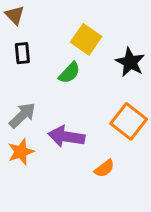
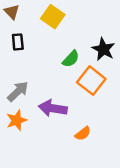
yellow square: (86, 39) -> (53, 17), moved
green semicircle: (69, 73) -> (71, 59), moved
orange square: (129, 121) -> (91, 81), moved

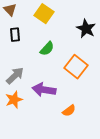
black star: (103, 49) -> (86, 29), moved
green semicircle: (71, 59) -> (47, 49), moved

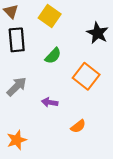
black rectangle: (15, 35) -> (17, 40), size x1.5
purple arrow: (44, 90) -> (50, 102), size x0.6
orange star: (14, 100) -> (17, 140), moved

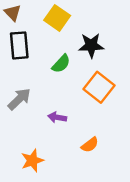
black star: (97, 33) -> (91, 45), moved, turned -30
orange star: (17, 140) -> (32, 160), moved

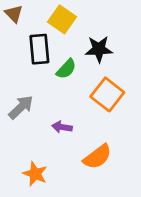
black rectangle: (19, 45) -> (39, 49), moved
orange semicircle: (90, 145) -> (97, 157), size x1.5
orange star: (32, 160) -> (35, 174), turned -30

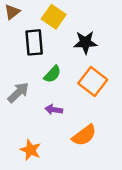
brown triangle: (14, 14) -> (12, 12), turned 35
green semicircle: (66, 69) -> (52, 74), moved

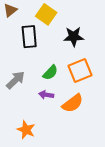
green semicircle: (52, 74) -> (50, 73), moved
orange square: (93, 82) -> (80, 70), turned 30
orange semicircle: (84, 135) -> (73, 103), moved

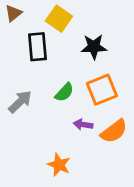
purple arrow: (46, 95) -> (83, 125), moved
orange semicircle: (73, 103) -> (114, 131), moved
orange star: (26, 130) -> (59, 165), moved

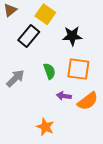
black rectangle: (38, 47) -> (29, 36), turned 45
orange square: (102, 90) -> (78, 69), turned 30
green semicircle: (64, 92) -> (49, 71), turned -63

